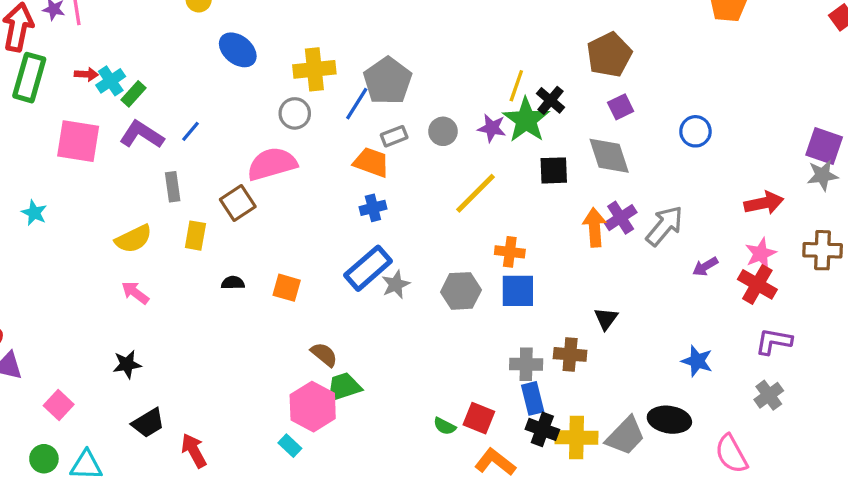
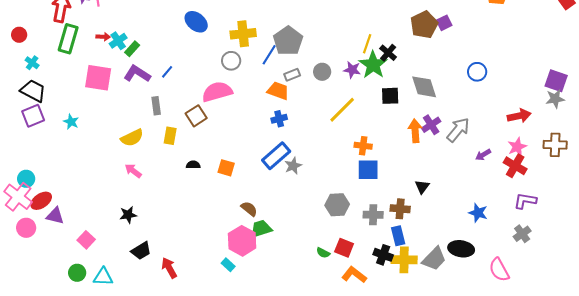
purple square: (621, 107) -> (444, 23), moved
gray hexagon: (461, 291) -> (337, 205), moved
blue rectangle: (533, 398) -> (398, 236), moved

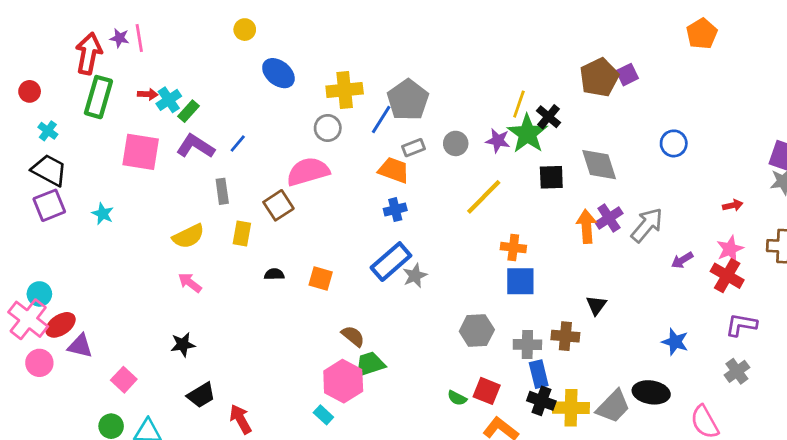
red arrow: (519, 116) -> (733, 205), size x0.6
blue rectangle: (398, 236) -> (539, 374), moved

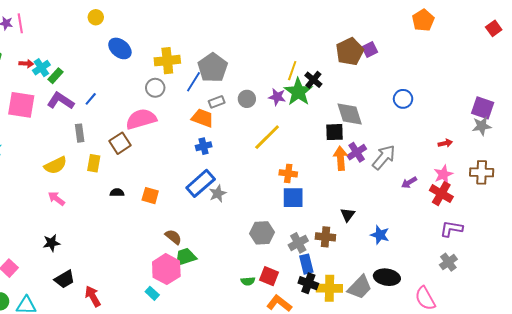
black square: (551, 177) -> (335, 132), moved
blue star: (675, 342) -> (380, 235), moved
gray cross: (527, 345) -> (298, 243), turned -30
green semicircle: (457, 398) -> (248, 281), turned -32

